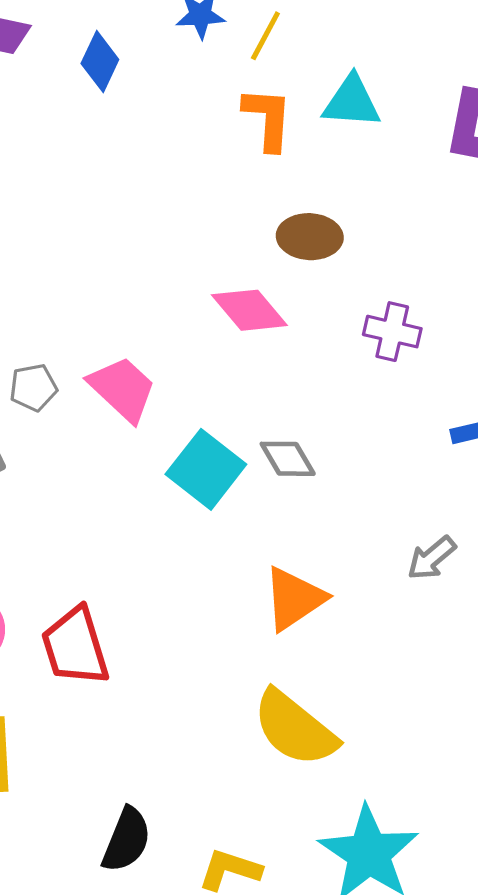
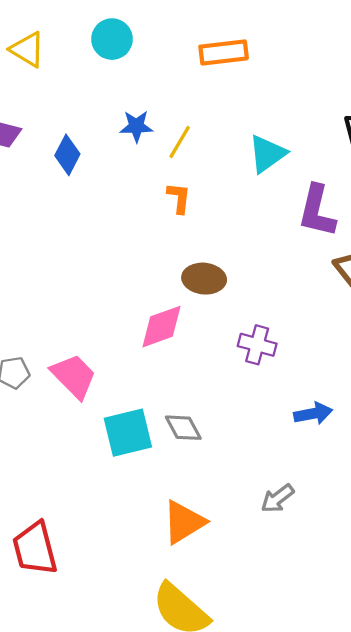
cyan triangle: (352, 102) -> (267, 154), moved, turned -42
orange L-shape: (268, 119) -> (179, 198), size x0.7
pink diamond: (249, 310) -> (161, 327), turned -72
cyan square: (206, 469) -> (128, 433), turned 36

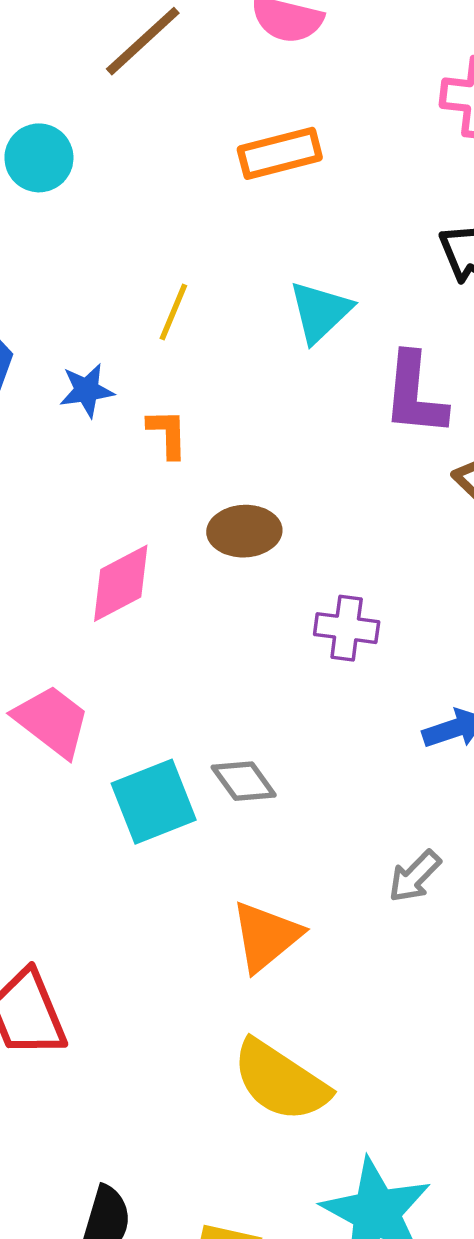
orange rectangle: (224, 52) -> (280, 153), moved
blue star: (136, 126) -> (87, 390), moved
orange L-shape: (179, 198) -> (168, 434), moved
pink diamond: (161, 327) -> (121, 583), moved

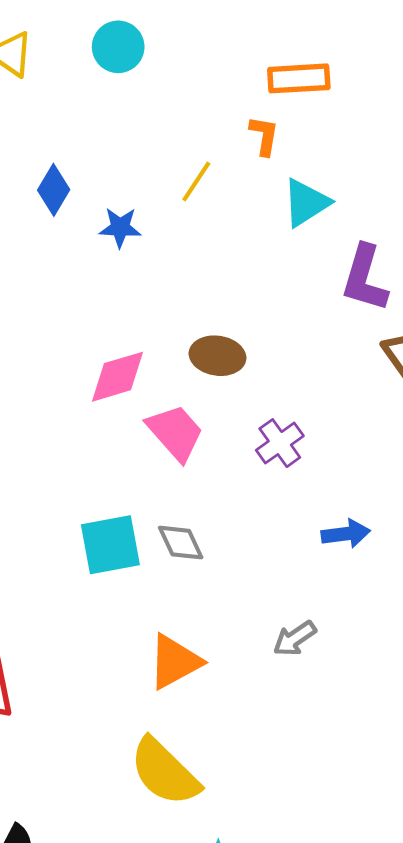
orange L-shape: (168, 434) -> (264, 136), moved
purple cross: (347, 628) -> (280, 443), turned 36
pink trapezoid: (52, 721) -> (175, 433), moved

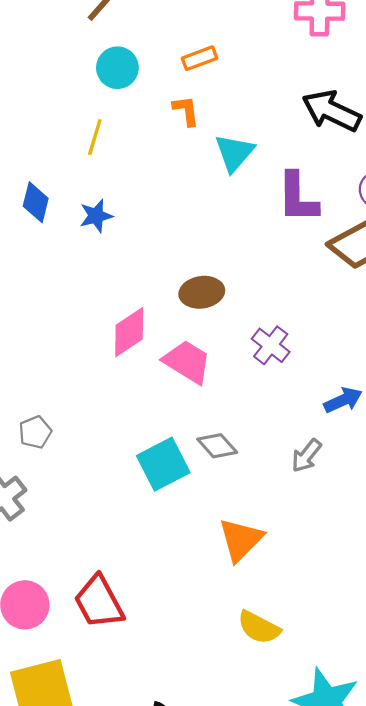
cyan circle: (118, 47) -> (117, 68), moved
orange rectangle: (299, 78) -> (200, 58), size x0.7
yellow line: (196, 182) -> (95, 137), moved
gray arrow: (295, 639) -> (306, 456), moved
yellow semicircle: (165, 772) -> (259, 627), size x0.7

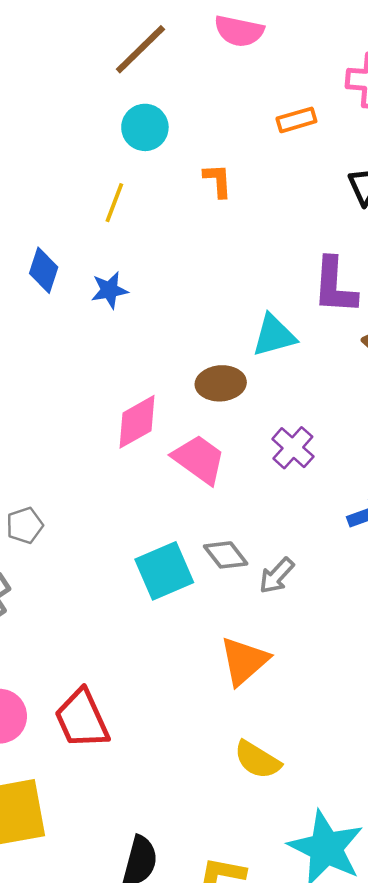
orange rectangle: (200, 58) -> (296, 120), moved
cyan triangle: (234, 153) -> (274, 335), moved, turned 30
gray arrow: (306, 456) -> (277, 576), moved

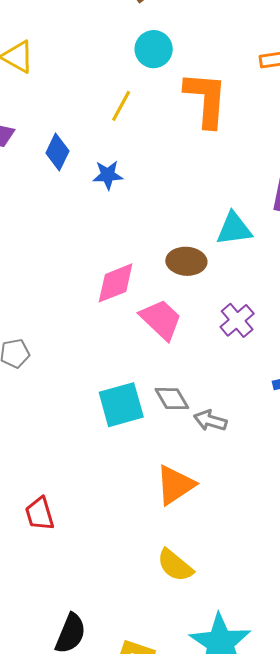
orange L-shape: (218, 180) -> (206, 99), size x2.0
gray arrow: (277, 576) -> (210, 421), turned 56
red trapezoid: (82, 719) -> (40, 514), size x0.7

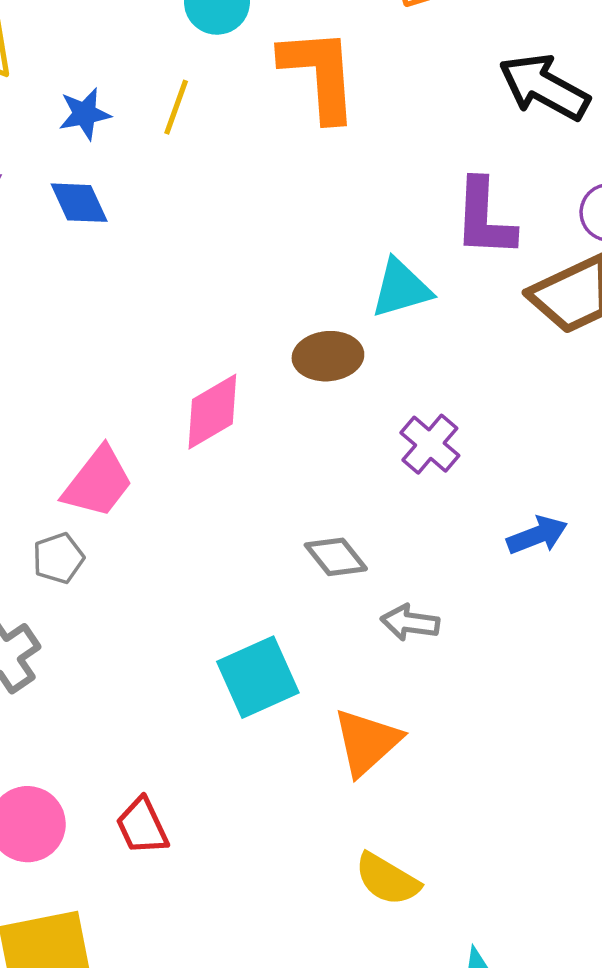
blue diamond: (57, 152) -> (79, 203), turned -42
blue star: (108, 175) -> (85, 114), moved
pink trapezoid: (161, 319) -> (98, 482), moved, turned 93
gray diamond: (172, 399) -> (336, 557), moved
cyan square: (121, 405) -> (258, 677), moved

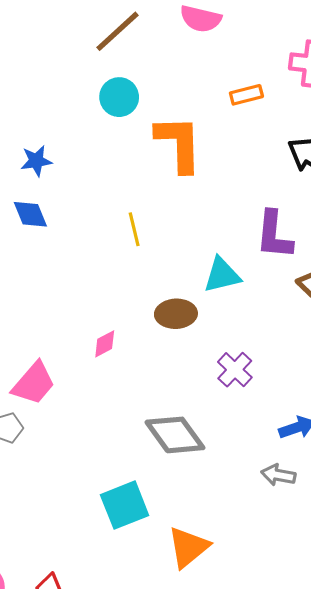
yellow line: (176, 107) -> (134, 229), moved, turned -36
pink diamond: (212, 412) -> (105, 344), size x0.6
gray diamond: (336, 557) -> (175, 435), size x1.6
gray arrow: (410, 623) -> (278, 475), moved

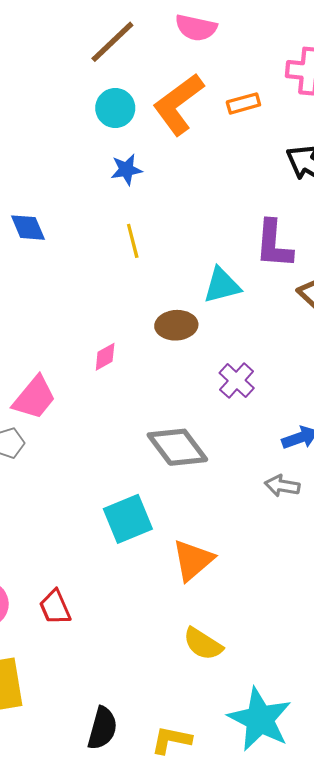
orange L-shape: (179, 144) -> (178, 104), moved, turned -124
blue star: (36, 161) -> (126, 170), moved

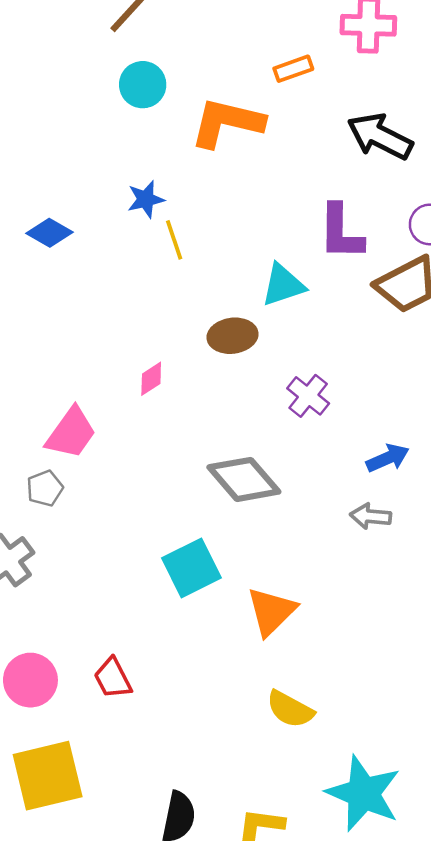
orange L-shape: (178, 104) -> (227, 123), moved, turned 54
blue star: (126, 170) -> (146, 199), moved
blue diamond: (28, 228) -> (49, 233), turned -33

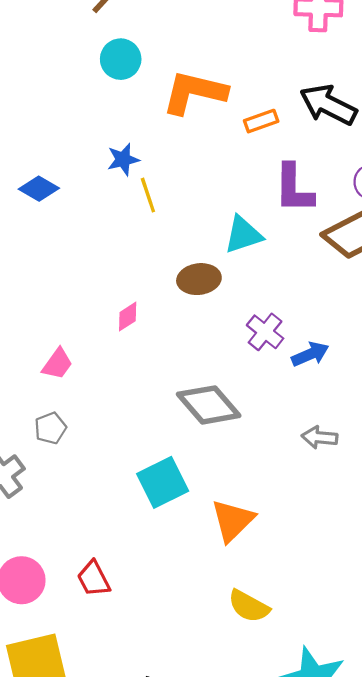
orange rectangle: (293, 69) -> (261, 121), moved
pink trapezoid: (71, 433) -> (57, 364), size x0.7
blue arrow: (388, 458) -> (310, 354), moved
gray pentagon: (45, 488) -> (50, 428), moved

